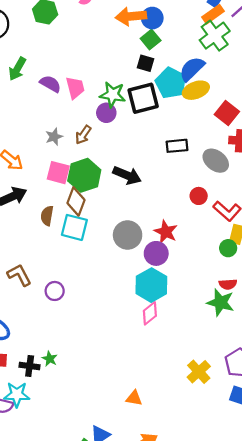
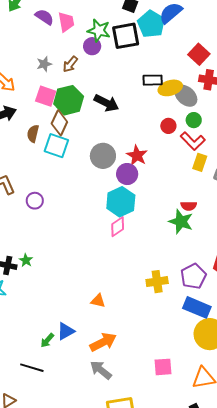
yellow ellipse: (196, 90) -> (170, 88), moved
green circle: (228, 248) -> (194, 120), moved
yellow cross: (199, 372) -> (157, 282), turned 30

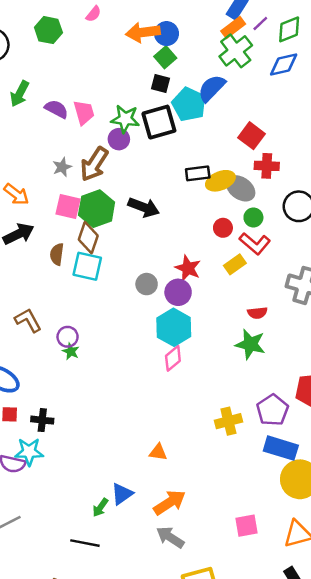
brown arrow: (70, 64) -> (94, 164), size x1.6
gray circle: (103, 156) -> (147, 284), moved, size x0.7
yellow rectangle: (200, 162) -> (235, 264), moved, turned 42
red semicircle: (189, 206) -> (257, 313), moved
green star: (26, 260) -> (71, 351), moved

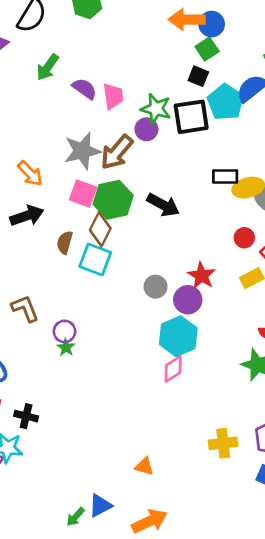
gray star: (62, 167) -> (82, 151), size x1.8

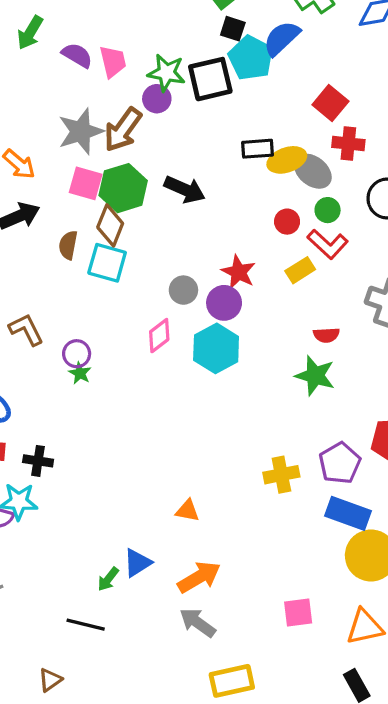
black square: (198, 76) -> (233, 29), moved
pink diamond: (173, 369) -> (159, 336), moved

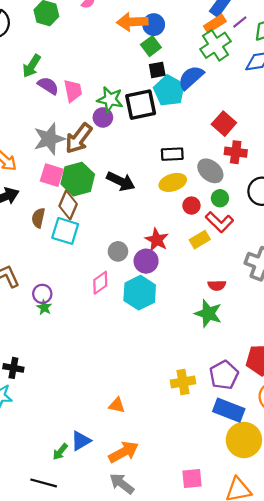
black square: (233, 29) -> (157, 70), turned -30
green arrow: (30, 33) -> (32, 66), moved
yellow ellipse: (287, 160) -> (173, 182), moved

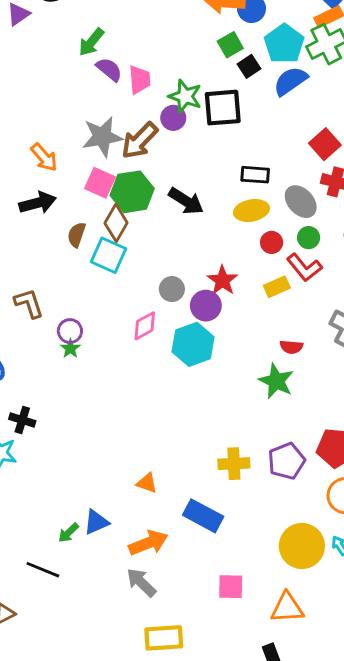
green square: (151, 46) -> (230, 45), moved
black square: (157, 70) -> (249, 66), turned -30
cyan pentagon: (169, 91) -> (284, 44), moved
blue rectangle: (229, 410) -> (203, 516), moved

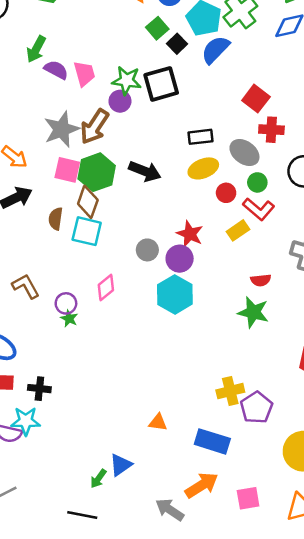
pink diamond: (145, 326) -> (106, 288), moved
purple pentagon: (287, 461) -> (257, 408), moved
orange arrow: (148, 543) -> (202, 485), moved

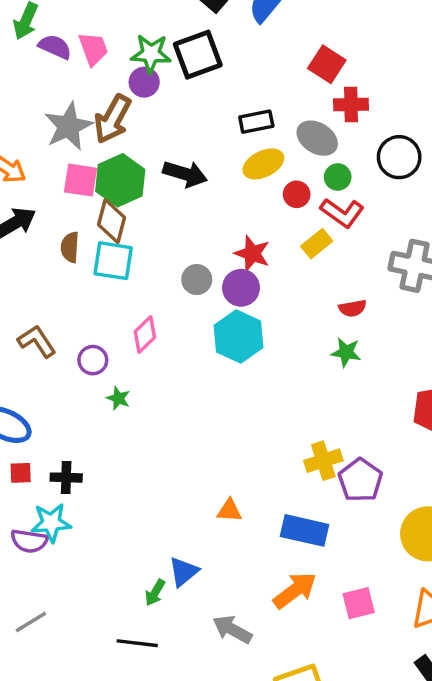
green star: (253, 312) -> (346, 352), size x0.7
green star: (69, 318) -> (118, 398), moved
gray arrow: (170, 510) -> (232, 629), moved

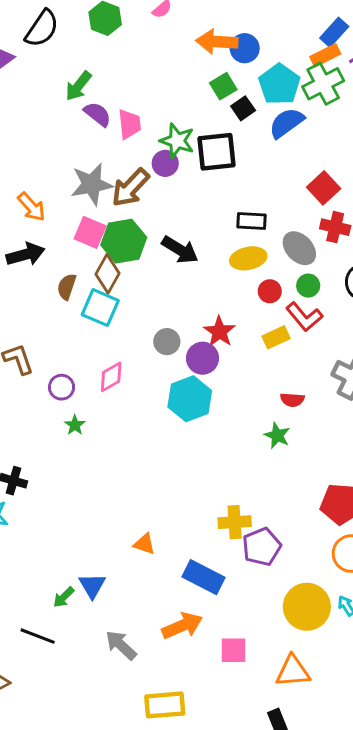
blue triangle: (183, 572) -> (92, 586), turned -36

